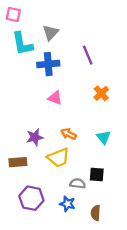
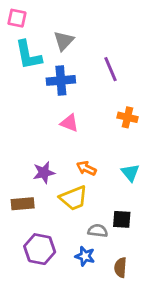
orange cross: (101, 93) -> (127, 117), turned -35

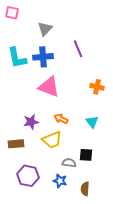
cyan L-shape: (28, 55) -> (17, 58), moved
orange cross: (127, 117) -> (97, 87), moved
pink triangle: (69, 123) -> (49, 87), size x1.6

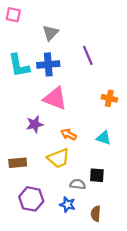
purple star: (31, 122) -> (35, 124), moved
cyan triangle: (92, 122) -> (104, 138), turned -32

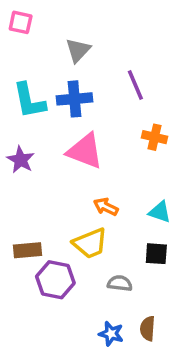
orange cross: (109, 98) -> (155, 137), moved
purple star: (35, 124) -> (21, 160), moved, turned -30
black square: (97, 175) -> (156, 254), moved
purple hexagon: (31, 199) -> (55, 280), moved
blue star: (67, 205) -> (111, 334), moved

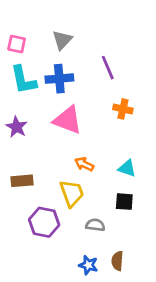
pink square: (21, 22) -> (17, 44), moved
yellow trapezoid: (90, 243) -> (72, 193), turned -88
brown rectangle: (28, 250) -> (22, 181), moved

